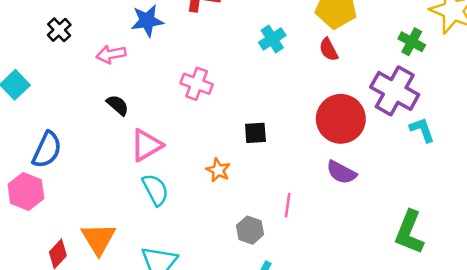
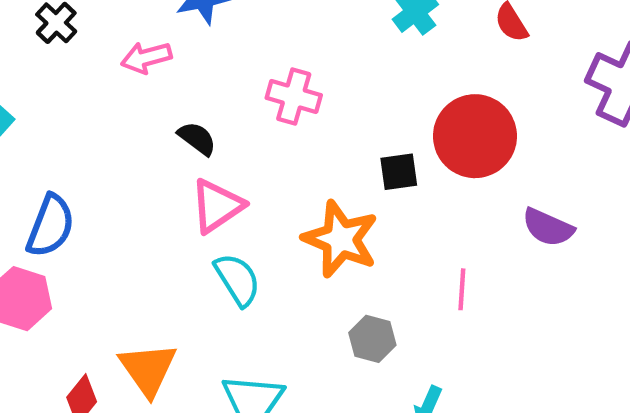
black semicircle: (118, 105) -> (197, 138), moved
red circle: (341, 119) -> (475, 136), moved
orange star: (218, 170) -> (341, 239), size x1.8
gray hexagon: (250, 230) -> (372, 339), moved

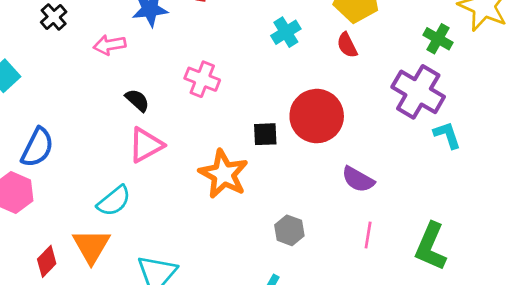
cyan semicircle: (237, 280) -> (114, 201), moved, turned 78
pink line: (462, 289) -> (368, 235), moved
gray hexagon: (372, 339) -> (289, 230), moved

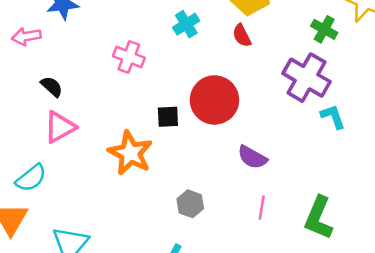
pink cross: (202, 79) -> (129, 57), moved

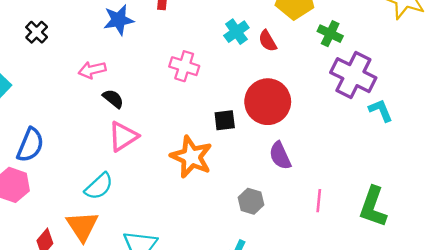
green cross: (324, 29) -> (330, 34), moved
pink arrow: (26, 36) -> (92, 70), moved
red semicircle: (242, 36) -> (268, 41), moved
purple semicircle: (252, 157) -> (280, 156), moved, turned 40

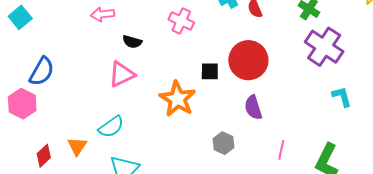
black semicircle: (113, 99) -> (132, 42), moved, turned 150
cyan L-shape: (381, 110) -> (342, 97), moved
cyan semicircle: (99, 186) -> (111, 127), moved
orange triangle: (82, 226) -> (77, 146), size x0.7

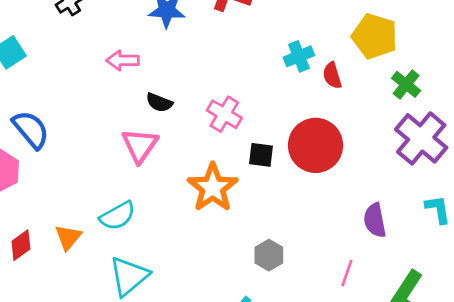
pink cross: (181, 21) -> (224, 114), moved
blue semicircle: (42, 71) -> (31, 130), turned -76
pink triangle: (122, 74) -> (140, 145), turned -36
purple semicircle: (253, 107) -> (375, 220), moved

